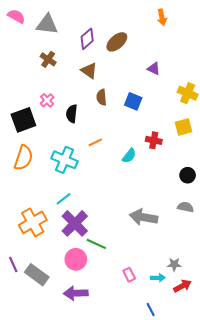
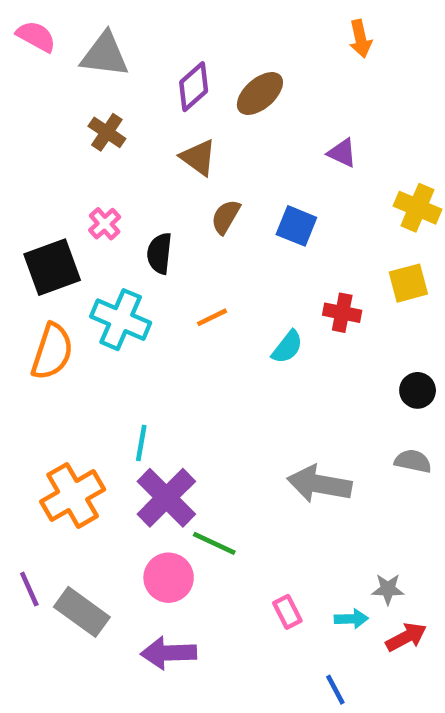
brown semicircle: (101, 97) -> (226, 217), turned 35
cyan cross: (65, 160) -> (121, 320), moved
cyan line: (63, 199) -> (141, 443), turned -42

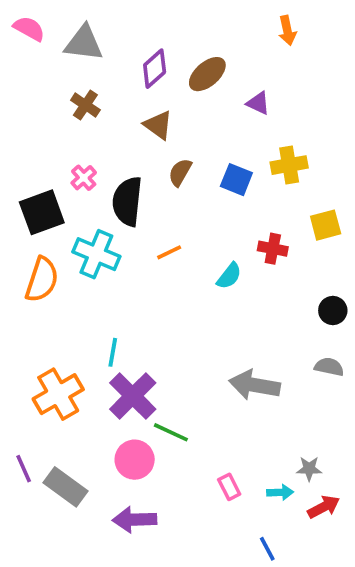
purple triangle: (342, 153) -> (258, 103), moved
yellow cross: (418, 208) -> (289, 165), moved, turned -33
black semicircle: (159, 253) -> (127, 201), size x1.5

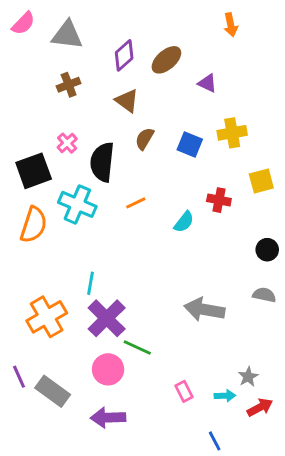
pink semicircle: (29, 29) -> (23, 23), turned 105
brown cross: (85, 105) -> (69, 85), turned 35
gray star: (309, 469) -> (248, 377), turned -30

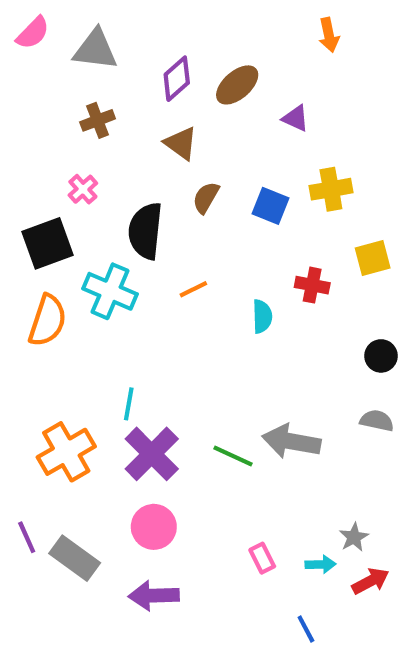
pink cross: (67, 143) -> (83, 189), moved
cyan semicircle: (184, 222) -> (262, 316), turned -40
green line: (137, 347) -> (233, 456), moved

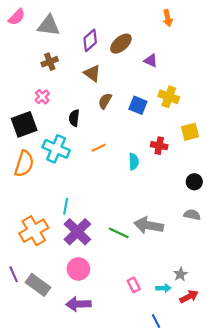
yellow cross: (331, 189) -> (169, 97), turned 30
black semicircle: (145, 231) -> (74, 118), size x0.6

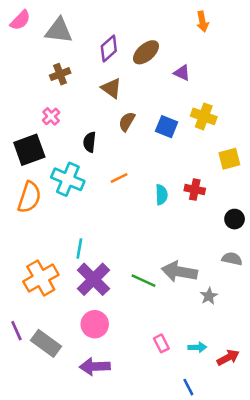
red cross: (159, 146) -> (195, 190), moved
gray star: (180, 274) -> (209, 296), moved

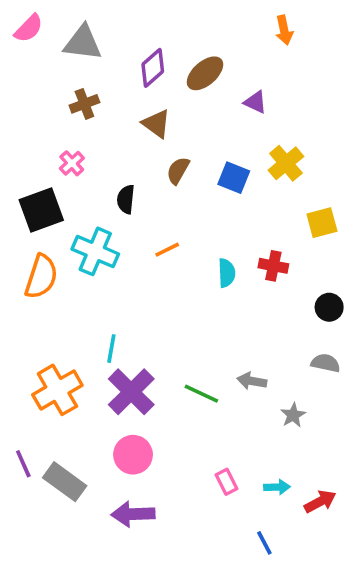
yellow cross: (204, 116) -> (286, 163), turned 30
gray arrow: (179, 272) -> (252, 381), size x0.6

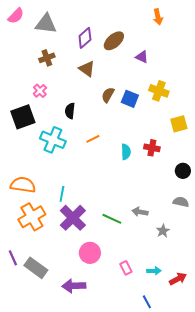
yellow cross: (286, 163) -> (159, 91), turned -30
brown semicircle: (178, 170) -> (108, 95), moved
orange semicircle: (41, 277) -> (23, 185), moved, turned -100
pink circle: (133, 455) -> (90, 253), moved

